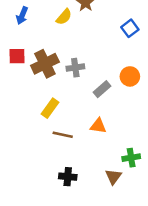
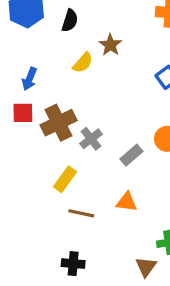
blue arrow: (22, 16) -> (29, 79), moved
gray cross: (75, 68) -> (91, 139), moved, turned -30
black cross: (68, 177) -> (73, 264), moved

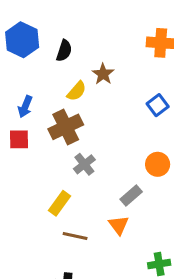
brown cross: (59, 123) -> (66, 127), moved
gray rectangle: (131, 155) -> (131, 195), moved
orange triangle: (127, 202) -> (119, 225), turned 45

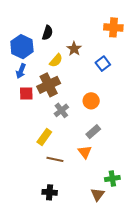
blue hexagon: (22, 40) -> (22, 47), moved
blue square: (158, 105) -> (103, 64), moved
red square: (19, 139) -> (26, 93), moved
orange circle: (158, 164) -> (91, 101), moved

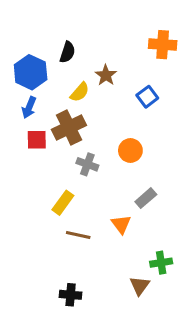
gray cross: (61, 110) -> (87, 164), turned -32
gray rectangle: (93, 132) -> (146, 198), moved
black cross: (50, 192) -> (71, 295), moved

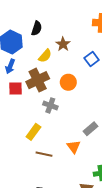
orange circle: (130, 150) -> (68, 82), moved

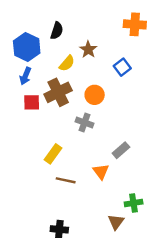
gray cross: (50, 105) -> (84, 122), moved

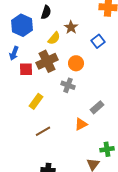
blue arrow: (25, 76) -> (14, 53), moved
yellow rectangle: (53, 154) -> (36, 101), moved
orange triangle: (101, 172) -> (81, 124), turned 40
brown line: (66, 180) -> (43, 131), moved, turned -42

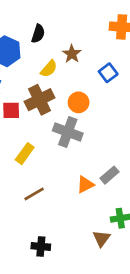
gray cross: (68, 85) -> (68, 132), size x1.5
gray rectangle: (97, 107) -> (110, 175), moved

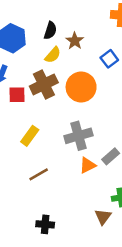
black semicircle: (38, 34) -> (50, 31), moved
orange circle: (79, 102) -> (81, 87), size x1.5
gray cross: (68, 132) -> (79, 136), moved, turned -36

